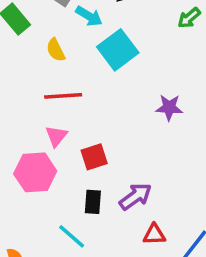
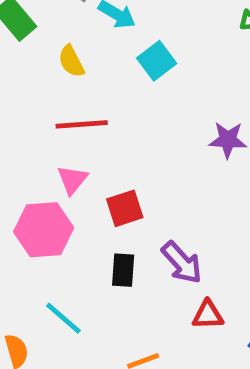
cyan square: (118, 50) -> (157, 61), size x0.7
purple arrow: (135, 196) -> (182, 263), turned 84
cyan line: (72, 236) -> (63, 318), moved

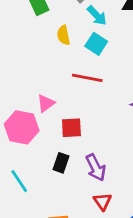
cyan square: (157, 61) -> (96, 44), moved, turned -35
red line: (82, 124) -> (87, 78), moved
red triangle: (208, 315) -> (102, 201), turned 42

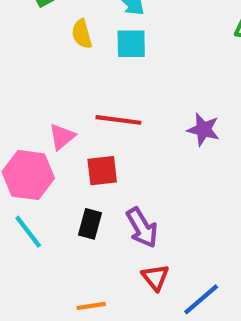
cyan square: (96, 44) -> (131, 44), turned -30
red line: (87, 78) -> (118, 120), moved
cyan line: (19, 181) -> (28, 232), moved

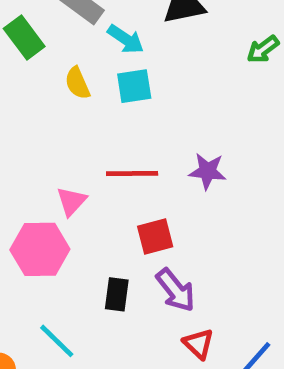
purple star: (203, 129) -> (207, 171), moved
red square: (102, 171) -> (155, 237), moved
cyan line: (28, 232) -> (57, 341), moved

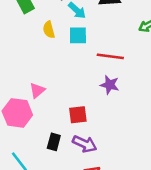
red line: (132, 173) -> (110, 56), moved
purple arrow: (176, 290) -> (85, 144), turned -35

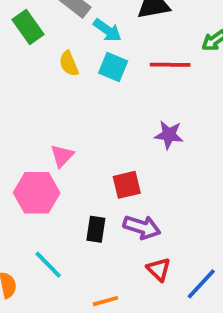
cyan square: (78, 35) -> (113, 67), turned 30
red line: (110, 56) -> (170, 65), moved

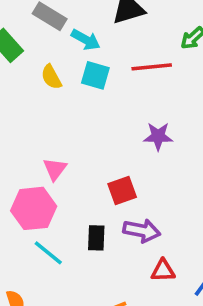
cyan line: (48, 265) -> (48, 253), moved
red triangle: (159, 269) -> (163, 271), turned -40

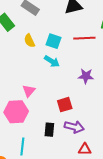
cyan arrow: (86, 40) -> (52, 61), moved
cyan line: (48, 253) -> (22, 146), moved, turned 54

